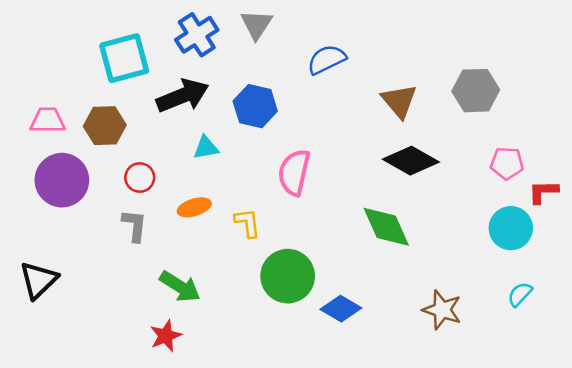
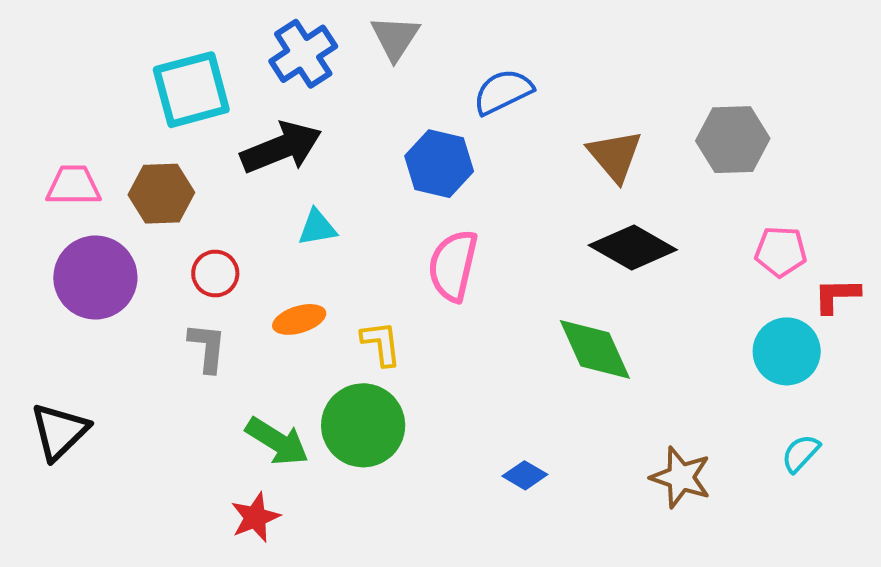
blue hexagon: (255, 106) -> (439, 164), moved
green circle: (288, 276) -> (363, 425), moved
blue diamond: (341, 309) -> (525, 475), size x0.7

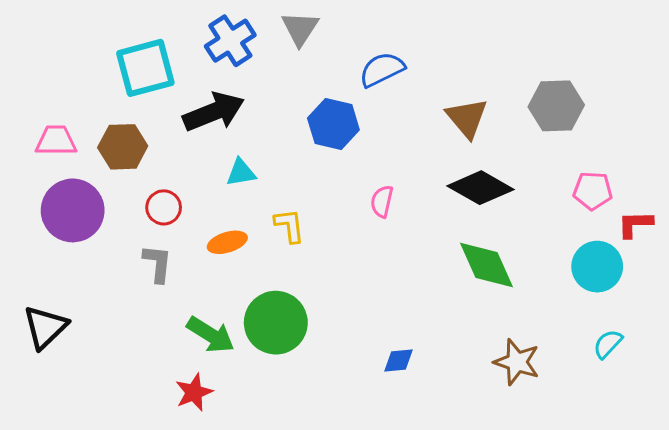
pink semicircle: (453, 266) -> (382, 201), moved, size x0.6
yellow L-shape: (381, 343) -> (289, 226), moved
green diamond: (595, 349) -> (487, 265), moved
blue diamond: (525, 475) -> (399, 361), turned -36

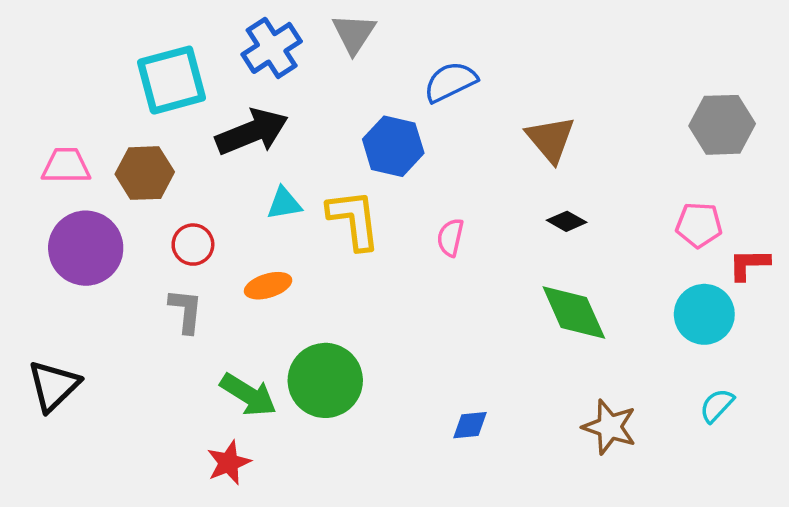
gray hexagon: (556, 106) -> (722, 125), moved
black diamond: (480, 188) -> (567, 221), size x0.5
yellow L-shape: (289, 226) -> (354, 220), moved, size x1.5

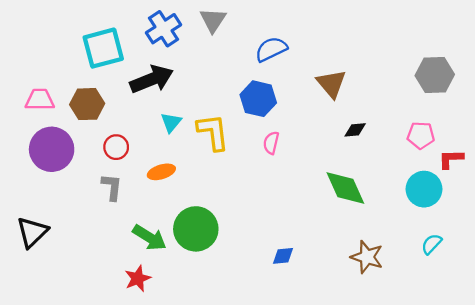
blue hexagon: (393, 146) -> (258, 99), moved
cyan triangle: (284, 203) -> (171, 122), turned -40
black diamond: (567, 221) -> (355, 130), moved, turned -35

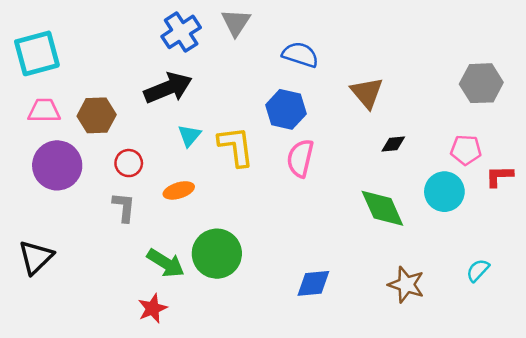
cyan square: (103, 48) -> (37, 53), moved
blue semicircle: (271, 49) -> (300, 55), turned 44
pink semicircle: (271, 143) -> (300, 158), size x1.5
cyan circle: (424, 189) -> (444, 192), moved
blue diamond: (283, 256) -> (313, 283), size x1.4

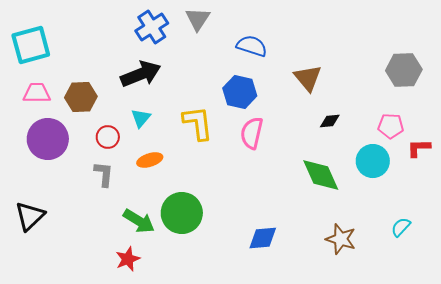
cyan triangle: (189, 136) -> (141, 118), moved

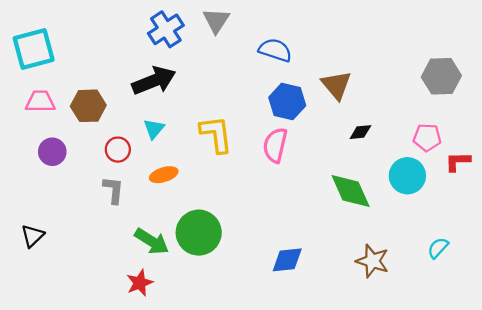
blue hexagon: (240, 92) -> (287, 101), moved
purple circle: (48, 139) -> (52, 152), size x0.6
black triangle: (30, 216) -> (33, 236), size x0.7

